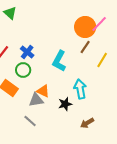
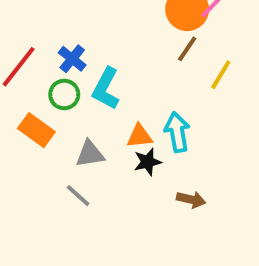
cyan L-shape: (59, 61) -> (106, 89), moved
orange triangle: (43, 91) -> (140, 136), moved, turned -32
brown arrow: (87, 123) -> (191, 200), turned -136

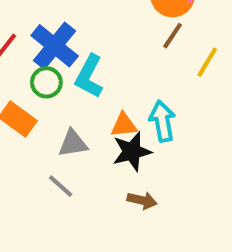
blue cross: (72, 59) -> (55, 46), size x1.6
black star: (147, 162) -> (132, 152), size x1.4
brown arrow: (191, 200) -> (142, 200), moved

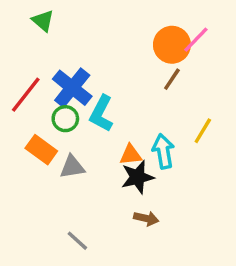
yellow line: (207, 62) -> (203, 131), moved
gray triangle: (73, 143) -> (72, 167), moved
gray line: (61, 186) -> (77, 241), moved

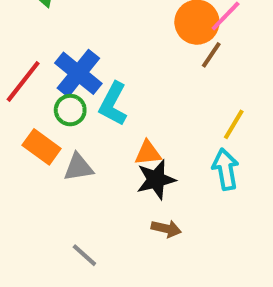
brown line: (172, 79) -> (211, 55), moved
cyan arrow: (163, 151) -> (226, 169), moved

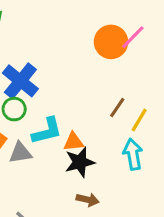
brown line: (211, 55) -> (117, 108), moved
cyan L-shape: (113, 104) -> (47, 131), moved, turned -132

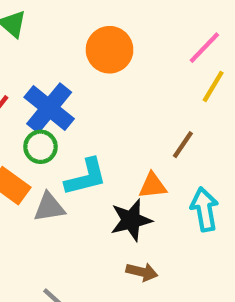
orange circle: (111, 42) -> (110, 50), moved
yellow line: (139, 120) -> (213, 86), moved
orange triangle: (74, 142) -> (153, 186), moved

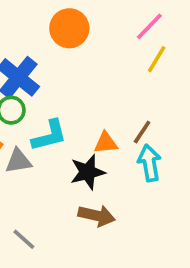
brown line: (183, 145) -> (142, 132), moved
brown arrow: (142, 272) -> (97, 216), size x1.4

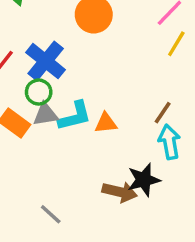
orange triangle: (106, 143) -> (106, 123), moved
gray triangle: (18, 161) -> (46, 114), moved
black star: (88, 172) -> (144, 180), moved

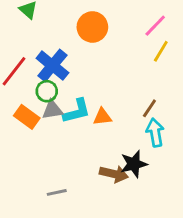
gray line: (51, 214) -> (57, 192), turned -54

